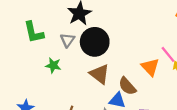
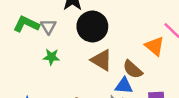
green L-shape: (34, 32) -> (26, 24), turned 135
gray triangle: (67, 40) -> (48, 27), moved

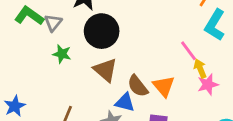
orange triangle: (155, 46) -> (164, 86), moved
green star: (51, 57) -> (62, 54), moved

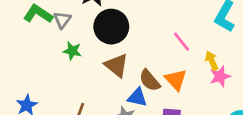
pink line: (188, 51) -> (182, 42), moved

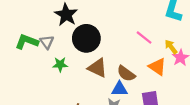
orange triangle: (176, 80) -> (157, 67), moved

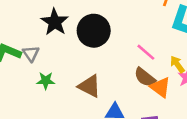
black circle: (86, 38) -> (94, 31), moved
brown semicircle: (126, 74) -> (145, 77), moved

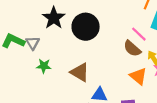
pink line: (146, 52) -> (139, 34), moved
brown semicircle: (145, 77) -> (132, 49), moved

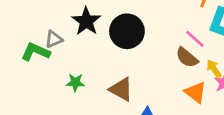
gray triangle: (33, 43) -> (54, 39), moved, turned 40

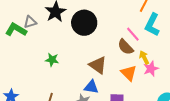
green star: (75, 82) -> (52, 60), moved
brown triangle: (121, 89) -> (98, 65), moved

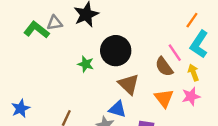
black circle: (84, 23) -> (116, 51), moved
yellow arrow: (144, 57) -> (193, 73), moved
green star: (52, 60) -> (86, 64), moved

